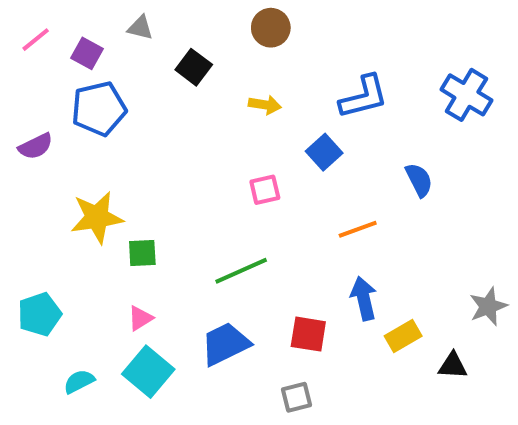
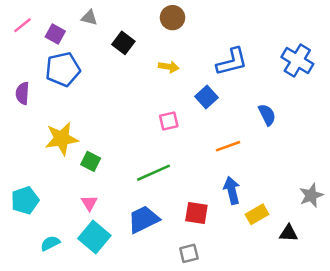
purple semicircle: (36, 146) -> (22, 93), turned 120
green square: (142, 253) -> (91, 161), turned 30
pink triangle: (140, 318) -> (89, 203), turned -30

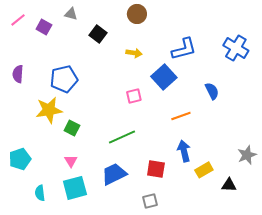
blue pentagon: (63, 69) -> (64, 79), moved
blue square: (207, 97) -> (164, 77), size x1.4
cyan square: (94, 237) -> (75, 188), turned 35
cyan semicircle: (50, 243) -> (40, 193), turned -70

